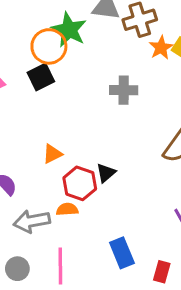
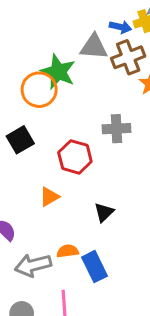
black square: (41, 77) -> (20, 140), moved
red hexagon: (80, 183) -> (75, 157), moved
blue rectangle: (122, 253) -> (95, 267), moved

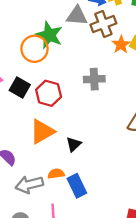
black square: (20, 140) -> (20, 88), turned -30
red hexagon: (75, 157) -> (49, 93), moved
orange triangle: (49, 197) -> (42, 132), size x1.6
black triangle: (104, 212) -> (74, 144), moved

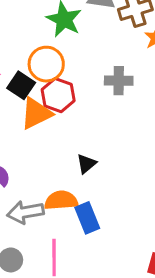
orange circle: (34, 49) -> (46, 64), moved
orange triangle: (42, 132) -> (36, 113), moved
orange semicircle: (56, 174) -> (61, 200), size x1.5

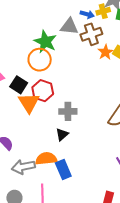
orange circle: (46, 64) -> (40, 60), moved
gray cross: (119, 81) -> (68, 111), moved
orange triangle: (36, 113) -> (29, 103), turned -35

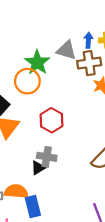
blue arrow: (87, 14) -> (88, 40), turned -112
red hexagon: (43, 91) -> (52, 120), moved
gray cross: (68, 111) -> (47, 157), moved

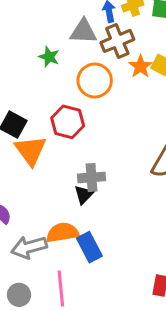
green star: (37, 62) -> (49, 57), size x0.6
orange circle: (27, 81) -> (95, 81), moved
red hexagon: (52, 120) -> (68, 122), moved

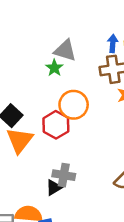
gray triangle: (83, 32) -> (65, 50), moved
orange circle: (95, 81) -> (74, 105), moved

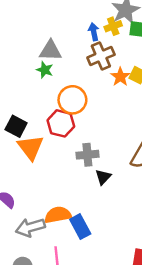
gray cross: (64, 175) -> (87, 155), moved
black triangle: (54, 188) -> (103, 177), moved

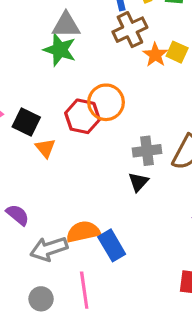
green star: (45, 70) -> (60, 50), size x1.5
orange circle: (72, 100) -> (106, 102), moved
orange triangle: (31, 147) -> (45, 148), size x0.6
gray cross: (87, 155) -> (147, 151), moved

